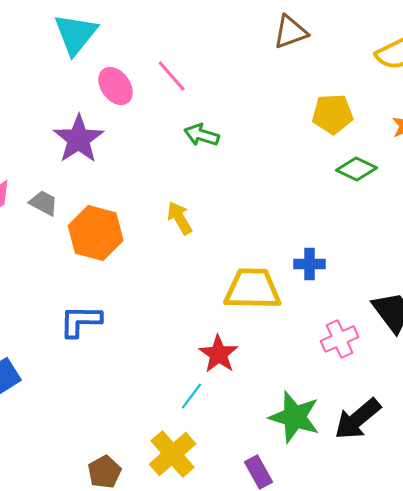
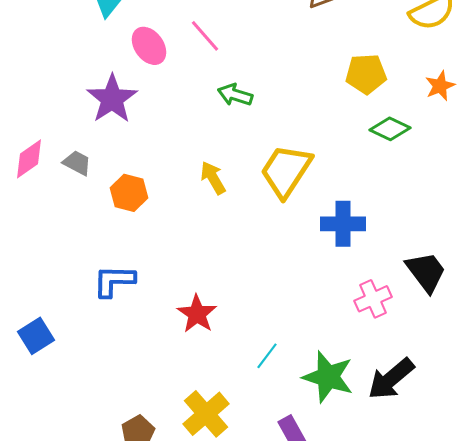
orange hexagon: (96, 233) -> (129, 193), size x0.7
blue cross: (310, 264) -> (343, 224), size x1.4
yellow trapezoid: (253, 289) -> (286, 171), moved, turned -58
red star: (219, 354) -> (197, 314), moved
cyan line: (192, 396) -> (267, 356), moved

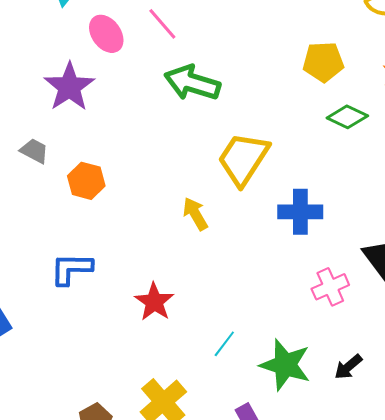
green arrow: (235, 95) -> (192, 83), size x1.6
yellow arrow: (213, 178) -> (195, 214), moved
black arrow: (391, 379) -> (348, 367), size x0.6

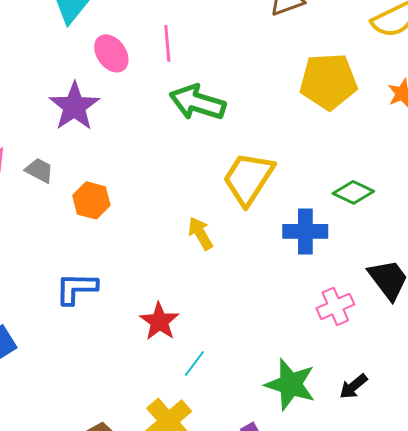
pink line: (162, 24) -> (167, 43), turned 36
yellow pentagon: (323, 62) -> (328, 81), size x1.4
green diamond: (347, 117) -> (353, 192), moved
cyan line: (224, 344) -> (194, 363), moved

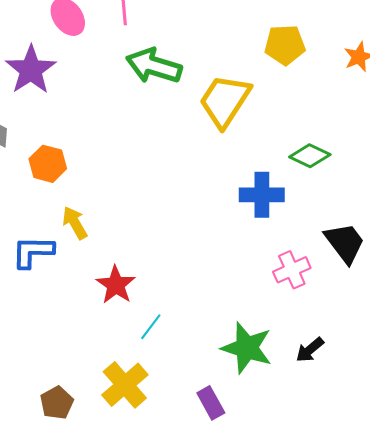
yellow pentagon: (328, 81) -> (285, 45), size x0.7
yellow trapezoid: (248, 178) -> (225, 101), moved
yellow arrow: (200, 233) -> (75, 223), moved

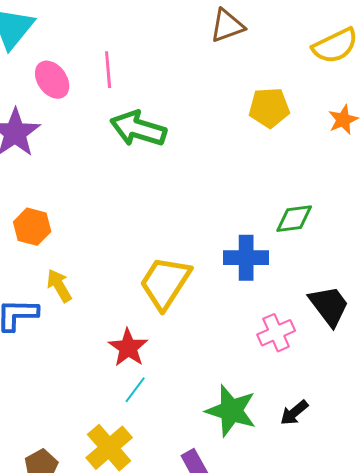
yellow trapezoid: (225, 101) -> (165, 283), moved
green diamond: (310, 156) -> (294, 219), turned -33
red star: (116, 285) -> (128, 348), moved

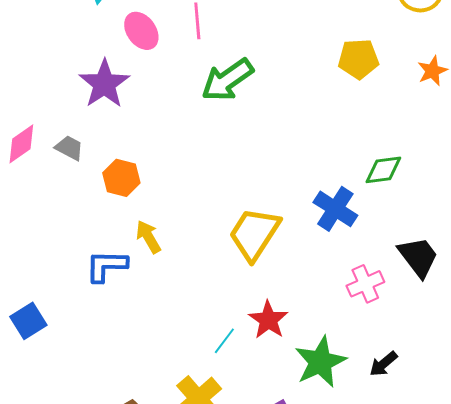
green arrow: (138, 129) -> (227, 80), turned -52
blue cross: (246, 258) -> (335, 209), turned 33
red star: (128, 348) -> (268, 320), moved
green star: (231, 411) -> (320, 362), turned 30

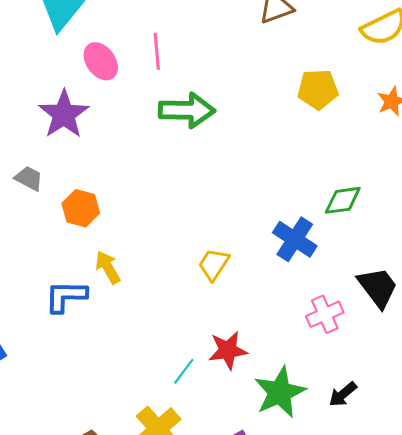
green arrow: (227, 80) -> (187, 110), turned -144
yellow trapezoid: (254, 234) -> (214, 264), size x0.6
red star: (268, 320) -> (228, 350), turned 30

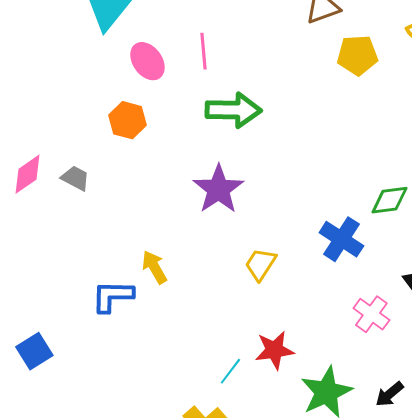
yellow pentagon: (318, 89) -> (357, 55), moved
purple star: (64, 114) -> (218, 189), moved
orange hexagon: (81, 208) -> (127, 120), moved
pink cross: (325, 314) -> (371, 314), turned -30

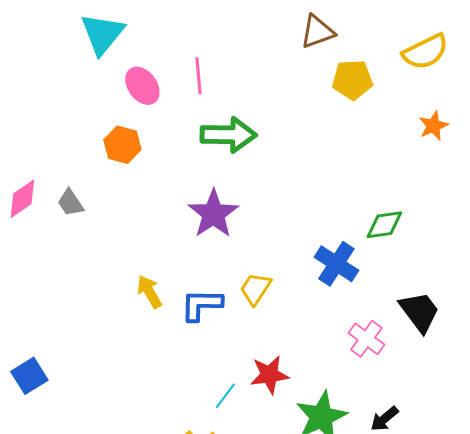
gray trapezoid: (75, 178) -> (70, 203), turned -152
blue L-shape: (112, 296) -> (201, 305), moved

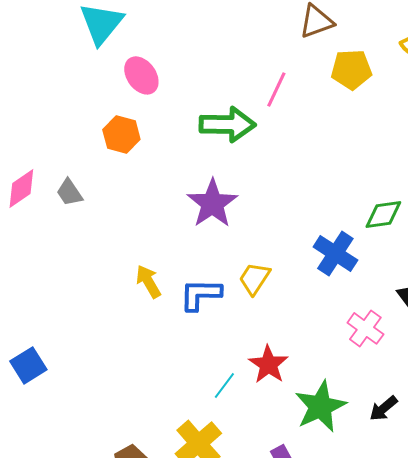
pink line: (198, 76) -> (276, 89), moved, turned 30
red star: (269, 375) -> (268, 364), turned -30

